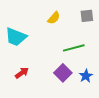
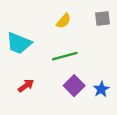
green line: (74, 48) -> (65, 56), moved

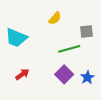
gray square: (102, 19) -> (86, 32), moved
green line: (65, 56) -> (69, 49), moved

